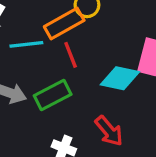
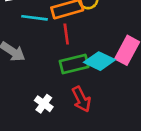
green rectangle: (53, 95) -> (74, 64), moved

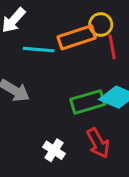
red line: (66, 34) -> (112, 47), moved

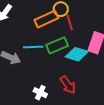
cyan line: (39, 50) -> (33, 47), moved
green rectangle: (88, 102) -> (57, 45), moved

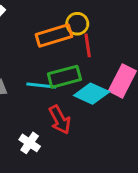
cyan line: (33, 47) -> (41, 85), moved
red arrow: (68, 85) -> (60, 120), moved

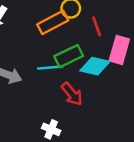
red line: (88, 45) -> (97, 26), moved
white cross: (30, 143) -> (51, 129), moved

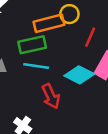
red line: (97, 26) -> (90, 37), turned 30
green rectangle: (69, 56) -> (32, 45), moved

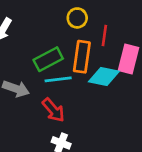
orange rectangle: (49, 23) -> (82, 57), moved, turned -52
red arrow: (51, 96) -> (53, 110), moved

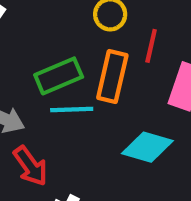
cyan diamond: (104, 76) -> (147, 147), moved
red arrow: (53, 110) -> (30, 166), moved

